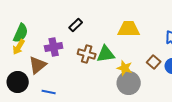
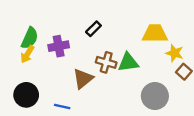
purple cross: (54, 47) -> (59, 46), moved
brown triangle: (38, 65) -> (83, 79), moved
yellow star: (125, 68) -> (175, 53), moved

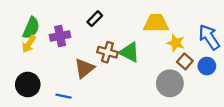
green triangle: (128, 62) -> (129, 52), turned 35
gray circle: (155, 96) -> (170, 83), moved

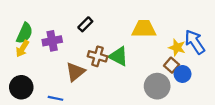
yellow star: (176, 43) -> (177, 47), moved
blue circle: (207, 66) -> (183, 74), moved

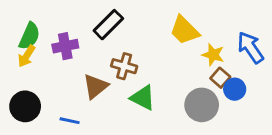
black rectangle: (85, 24) -> (108, 25), size x1.5
yellow trapezoid: (144, 29) -> (184, 30), turned -135
yellow star: (177, 47) -> (213, 55), moved
green triangle: (118, 56) -> (143, 98), moved

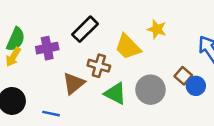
yellow trapezoid: (184, 30) -> (128, 47), moved
yellow star: (213, 55) -> (157, 29), moved
gray circle: (202, 105) -> (151, 90), moved

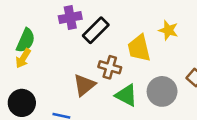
yellow trapezoid: (128, 47) -> (139, 48), turned 32
purple cross: (47, 48) -> (70, 18), moved

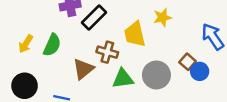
yellow star: (168, 30) -> (162, 17), turned -30
green semicircle: (26, 40) -> (52, 45), moved
green triangle: (126, 95) -> (123, 79), turned -35

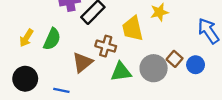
brown square: (188, 62) -> (175, 59), moved

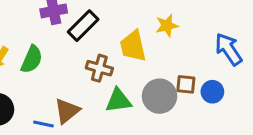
brown square: (175, 59) -> (186, 84), turned -35
brown triangle: (82, 62) -> (67, 111), moved

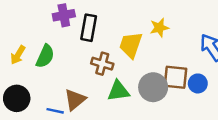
black rectangle: (83, 26) -> (89, 28), turned -35
yellow trapezoid: (133, 46) -> (131, 45), turned 32
brown square: (186, 84) -> (175, 77), size x1.5

